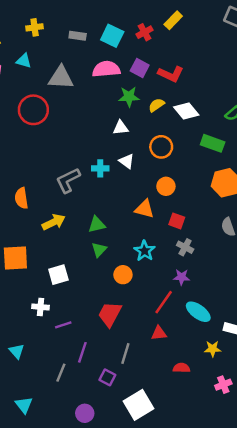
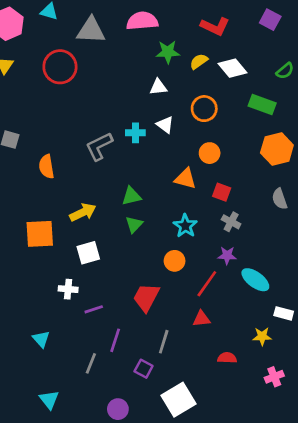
purple square: (140, 68) -> (270, 20), moved
yellow arrow: (54, 222) -> (83, 212), moved
orange circle: (123, 275) -> (175, 261), moved
cyan ellipse: (198, 312) -> (255, 280), moved

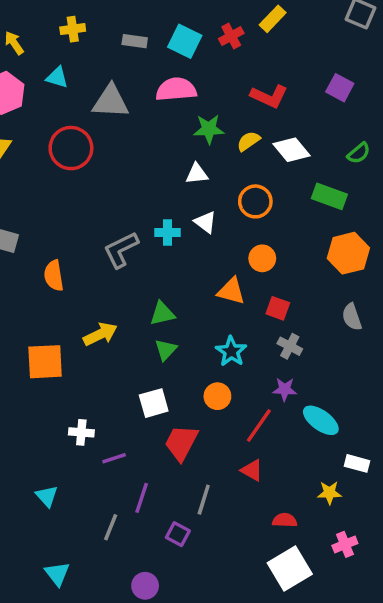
white square: (88, 253) -> (154, 403), moved
red triangle: (201, 319) -> (252, 470), turned 36
white square: (179, 400) -> (290, 569), moved

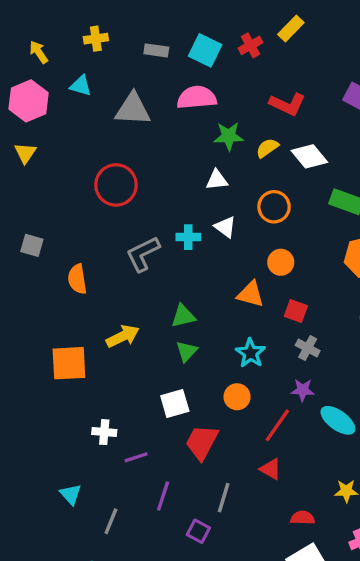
red circle: (71, 148) -> (116, 185), moved
gray line: (111, 527) -> (111, 521), moved

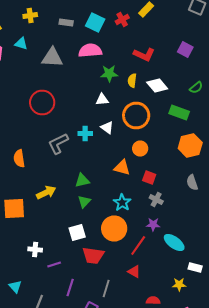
yellow semicircle: (267, 148) -> (132, 80), turned -48
orange circle: (274, 207) -> (136, 116), size x1.4
orange circle: (237, 397) -> (114, 228), size x1.6
red trapezoid: (202, 442) -> (93, 256), turned -110

